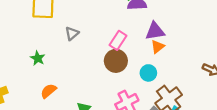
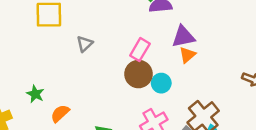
green star: (38, 58) -> (35, 94), moved
cyan circle: (148, 73) -> (161, 83), moved

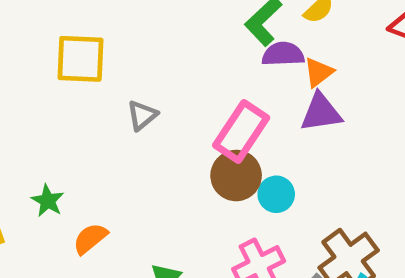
pink rectangle: (140, 50) -> (241, 131), size x1.4
orange triangle: (187, 55) -> (319, 72), moved

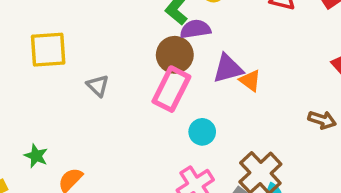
orange triangle: (319, 72) -> (250, 80), moved, turned -40
gray triangle: (142, 115) -> (98, 86), turned -30
brown circle: (236, 176) -> (175, 55), moved

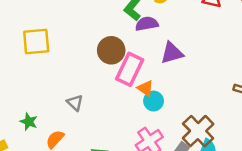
brown circle: (175, 55) -> (111, 50), moved
orange triangle: (250, 80) -> (146, 88), moved
gray triangle: (98, 86) -> (75, 103), moved

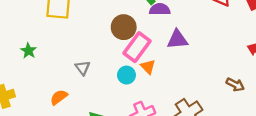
cyan circle: (154, 101) -> (126, 75), moved
green star: (29, 122) -> (28, 51), moved

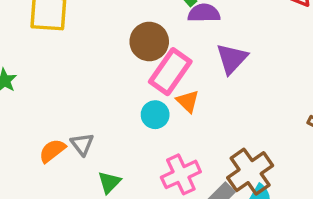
purple triangle: (177, 39) -> (232, 59), turned -40
gray triangle: (83, 68) -> (82, 144), moved

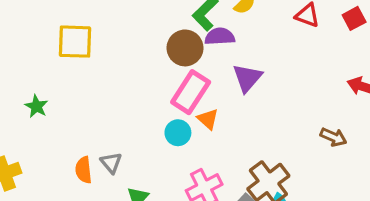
brown circle: (149, 42) -> (185, 48), moved
orange semicircle: (52, 151) -> (84, 170), turned -56

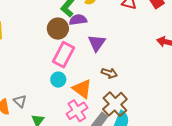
orange triangle: (208, 119) -> (82, 89), moved, size x1.5
brown arrow: (333, 137) -> (109, 73), moved

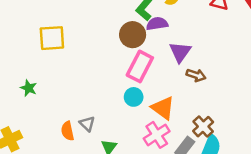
brown arrow: (109, 73) -> (196, 75), moved
brown cross: (115, 104) -> (203, 127), size x0.7

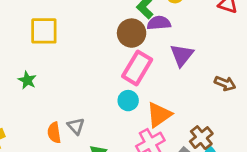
brown arrow: (196, 75) -> (225, 83), moved
green star: (29, 88) -> (27, 80), moved
orange triangle: (163, 108) -> (159, 115), turned 45

